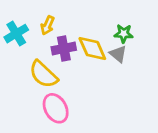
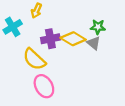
yellow arrow: (47, 25) -> (36, 11), moved
yellow diamond: (92, 49) -> (73, 39), turned -35

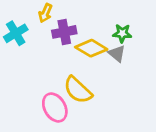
purple cross: (50, 39) -> (64, 32), moved
yellow semicircle: (34, 59) -> (78, 90), moved

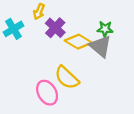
purple cross: (64, 32) -> (55, 28), turned -36
gray triangle: (117, 54) -> (100, 46), size x1.5

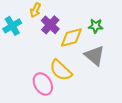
yellow diamond: (78, 42) -> (71, 38), turned -45
gray triangle: (100, 46) -> (95, 55), moved

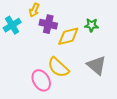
purple cross: (50, 25) -> (48, 24), turned -30
gray triangle: (95, 55) -> (96, 65), moved

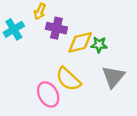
green star: (91, 25) -> (99, 45), moved
gray triangle: (96, 65) -> (113, 77), turned 30

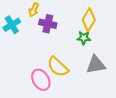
yellow diamond: (80, 42) -> (89, 20), moved, turned -45
gray triangle: (113, 77) -> (96, 65), turned 40

